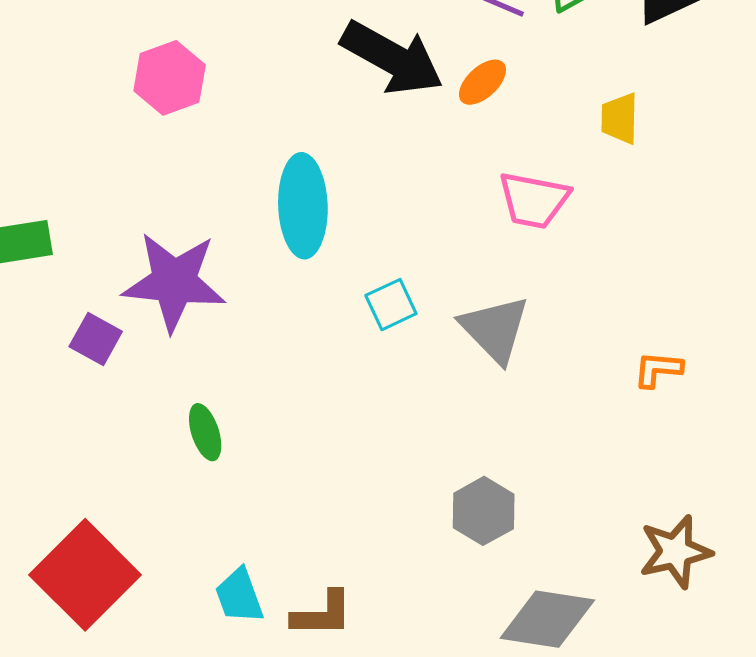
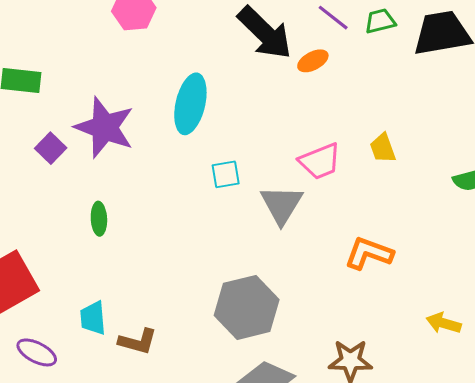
yellow trapezoid: (620, 118) -> (383, 148), moved, turned -36
pink trapezoid: (534, 200) -> (320, 161), moved, turned -48
orange L-shape: (658, 369) -> (369, 253), size x1.6
gray hexagon: (484, 511) -> (247, 307), size x1.6

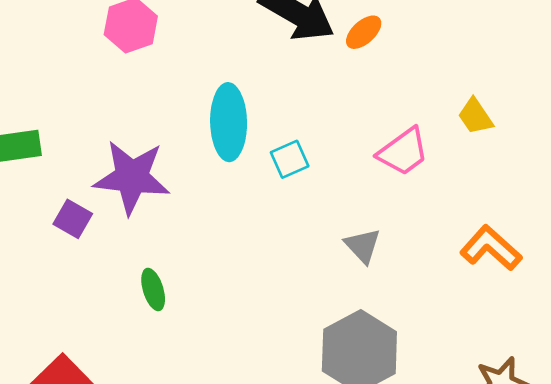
cyan square: (226, 174) -> (290, 159), moved
gray triangle: (281, 205) -> (363, 246), moved, size x0.7
orange L-shape: (369, 253) -> (491, 248), turned 36

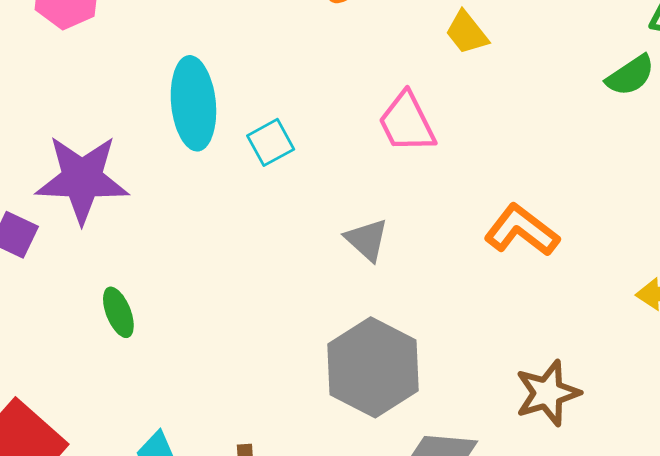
yellow trapezoid: (475, 116) -> (467, 33), moved
pink trapezoid: (403, 152) -> (407, 122), turned 104

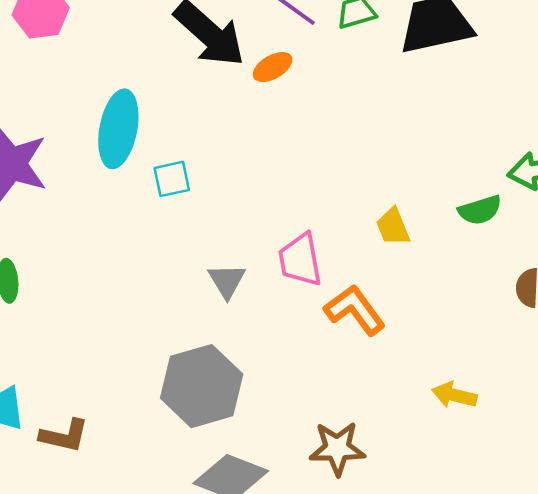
yellow trapezoid: (467, 33) -> (393, 227), moved
pink trapezoid: (407, 122) -> (300, 260), moved

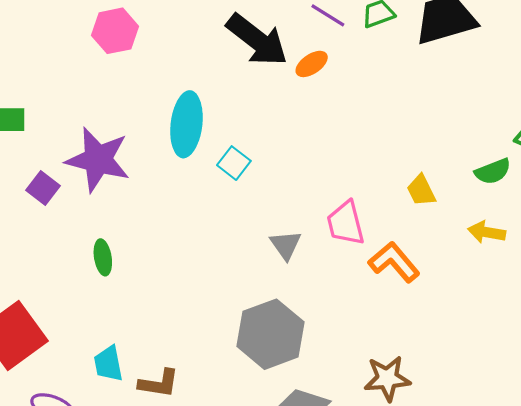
cyan square: (172, 179) -> (234, 163), turned -36
yellow arrow: (454, 395) -> (487, 232), moved

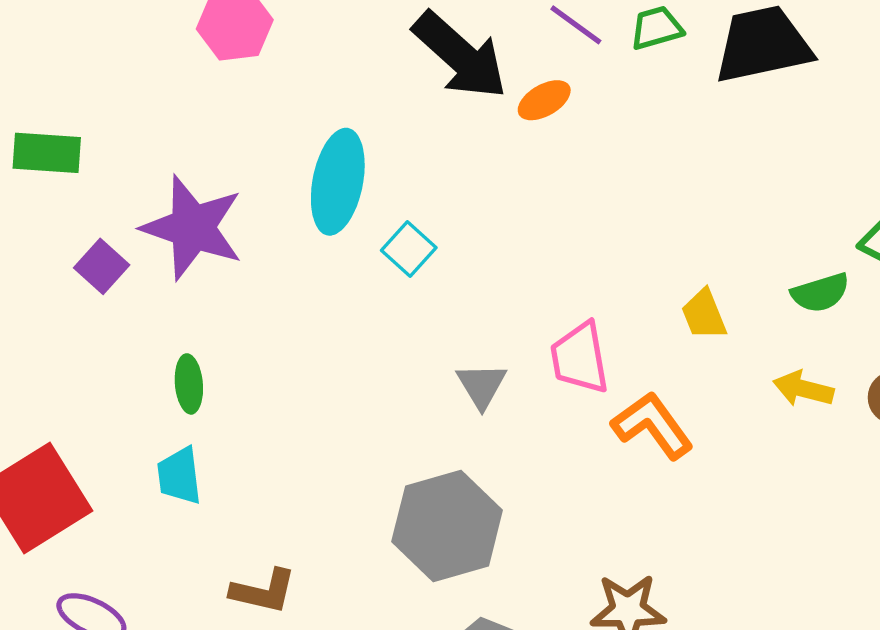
cyan trapezoid: (108, 364) -> (179, 476), moved

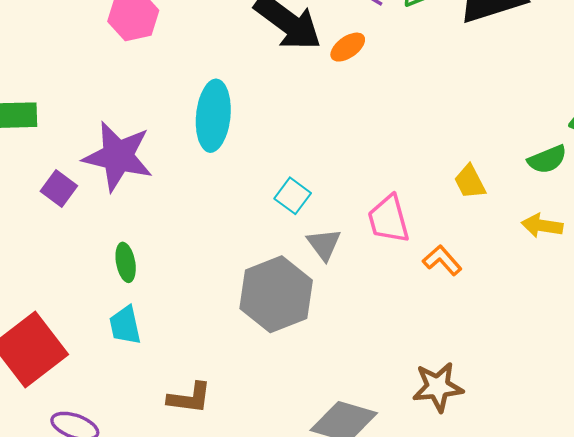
cyan square: (409, 249) -> (293, 196), moved
orange L-shape: (652, 425) -> (442, 260), size x0.7
gray hexagon: (447, 526) -> (276, 294), moved

